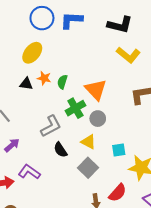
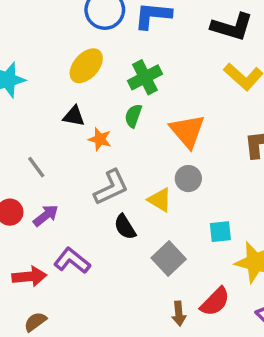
orange star: (44, 78) -> (100, 139), moved
green cross: (75, 108) -> (145, 77), moved
yellow triangle: (88, 142) -> (160, 200), moved

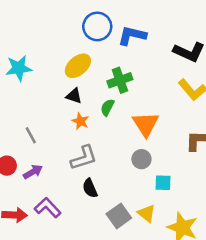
black triangle: (74, 116) -> (74, 96), moved
yellow triangle: (160, 200) -> (147, 213), moved
cyan square: (220, 232) -> (163, 183), moved

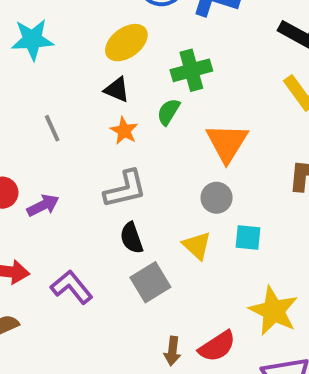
gray line: (31, 135) -> (52, 128), moved
purple L-shape: (48, 208) -> (72, 287), moved
yellow triangle: (147, 213) -> (197, 246), moved
gray square: (119, 216) -> (150, 282), moved

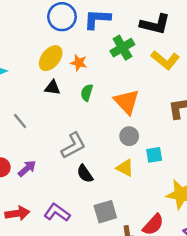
green cross: (191, 70) -> (122, 48), moved
orange star: (124, 131) -> (79, 63), moved
gray square: (150, 282) -> (105, 212), moved, turned 30

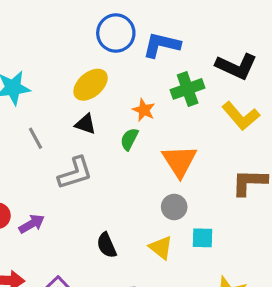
orange star: (79, 63) -> (144, 110), moved
gray line: (20, 121) -> (35, 138), moved
gray L-shape: (73, 146) -> (75, 173), moved

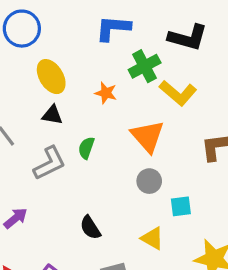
blue circle: (116, 33) -> (22, 29), moved
yellow ellipse: (91, 85) -> (51, 77), turned -72
yellow L-shape: (241, 116) -> (178, 93), moved
green semicircle: (129, 139) -> (86, 148), moved
yellow triangle: (161, 248) -> (152, 238), moved

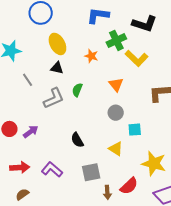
orange triangle: (147, 136) -> (116, 85), size x0.7

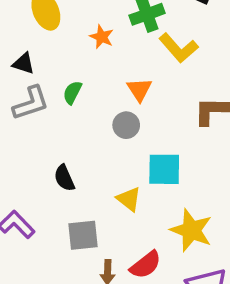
black triangle: (57, 68) -> (24, 63), moved
gray circle: (116, 113) -> (126, 125), moved
cyan square: (135, 130) -> (164, 169), size x1.5

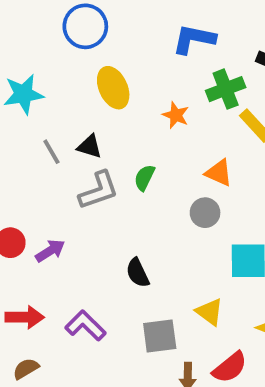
orange triangle: (139, 90) -> (219, 173), turned -32
yellow triangle: (129, 199) -> (210, 312), moved

